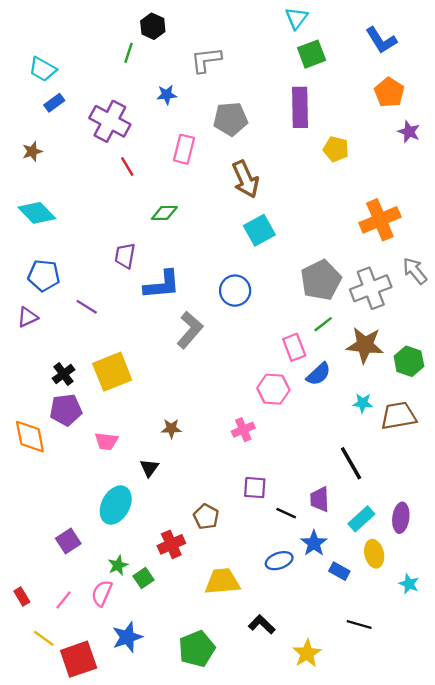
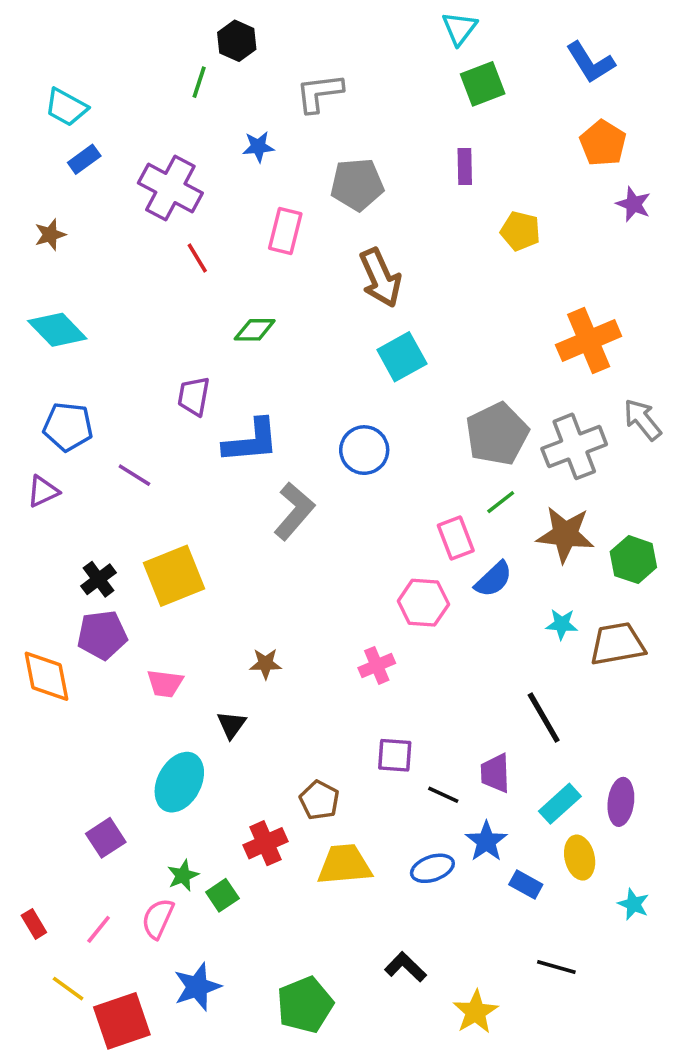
purple rectangle: (300, 107) -> (465, 166), size x0.6
yellow trapezoid: (222, 582) -> (344, 865), moved

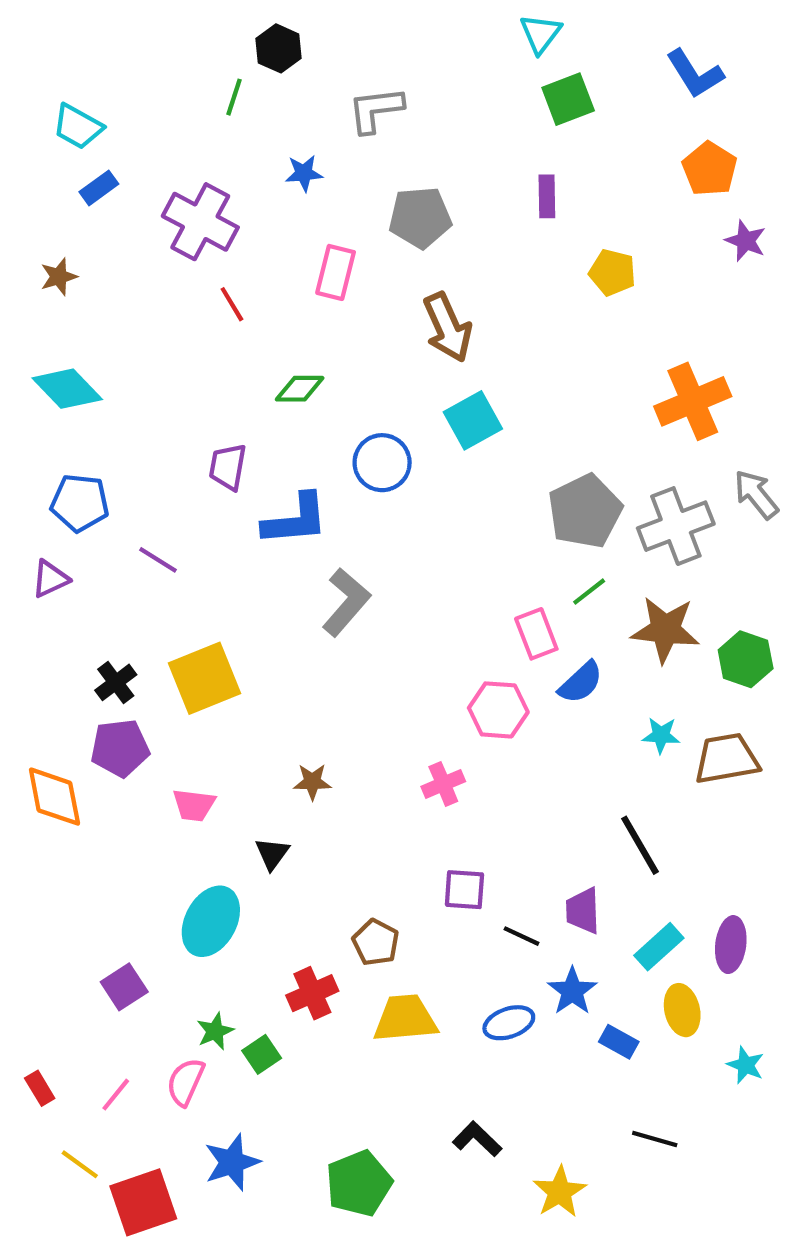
blue circle: (364, 450) -> (382, 463), moved

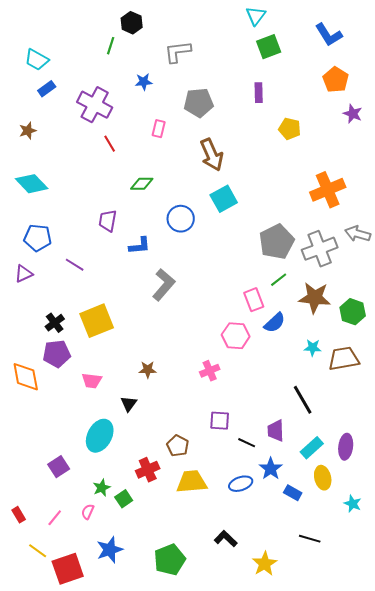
pink rectangle: (336, 272) -> (159, 129), size x0.7
gray arrow: (756, 494) -> (358, 234), turned -35
blue L-shape: (295, 520) -> (140, 246), size x0.7
pink semicircle: (185, 1082) -> (88, 512), size x0.7

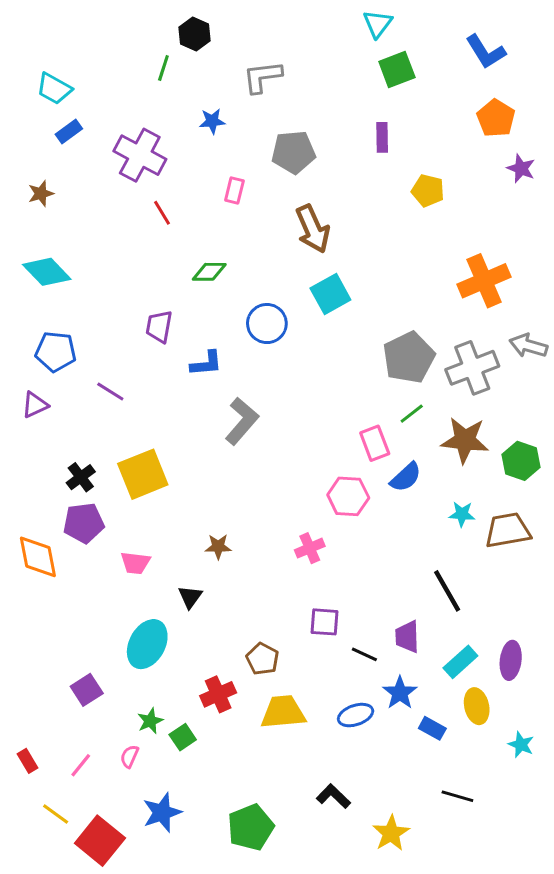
red square: (68, 569) -> (100, 841), turned -32

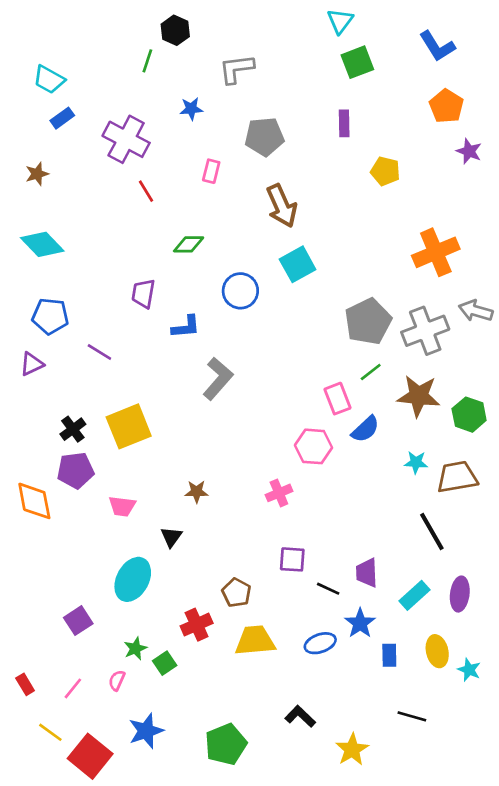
black line: (447, 591) -> (432, 532), moved
yellow ellipse: (477, 706) -> (437, 651), moved
blue rectangle: (432, 728) -> (389, 655), turned 60

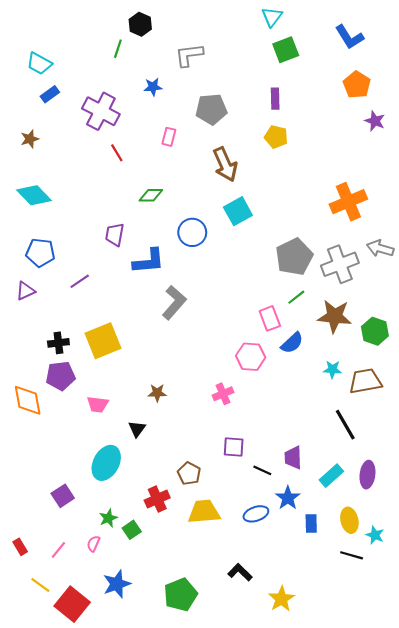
yellow pentagon: (385, 171) -> (276, 137), moved
blue L-shape: (186, 327) -> (149, 261), size x1.4
purple line: (99, 352) -> (80, 281), turned -66
black cross: (73, 429) -> (58, 343), turned 30
black line: (412, 716) -> (352, 555), moved

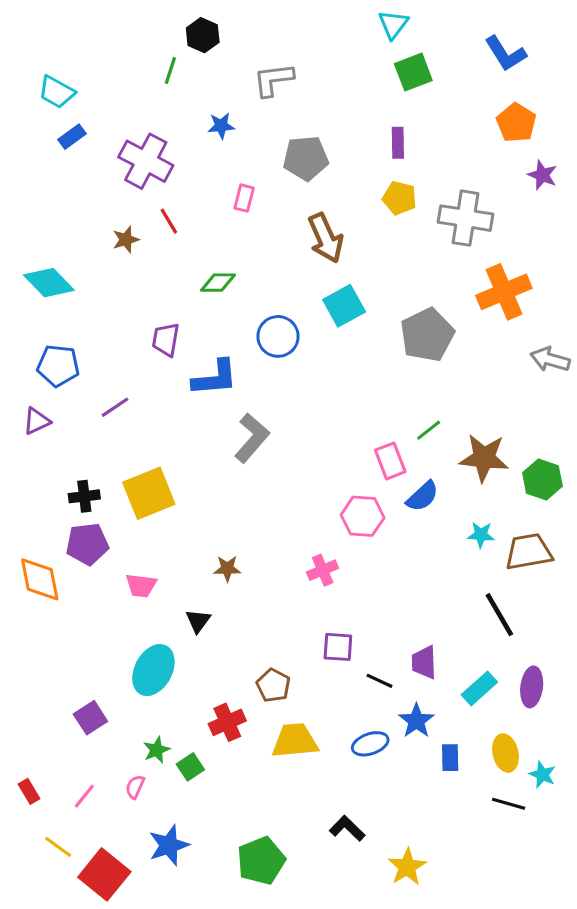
brown star: (30, 139) -> (126, 240), moved
gray pentagon: (294, 257) -> (427, 335), moved
gray cross: (340, 264) -> (466, 218), moved, turned 30

